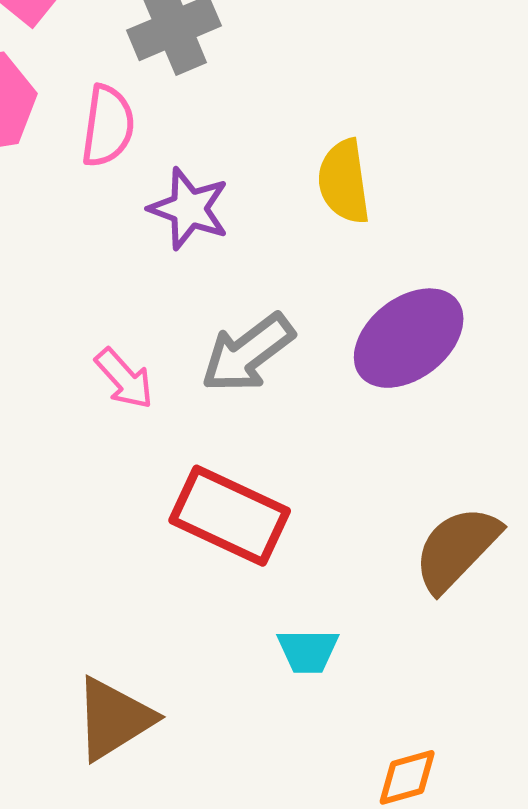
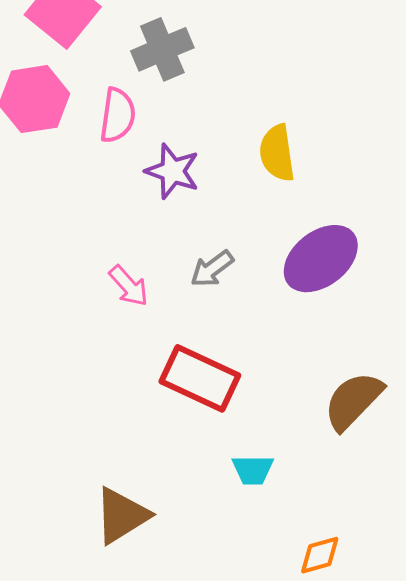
gray arrow: (248, 353) -> (212, 269), size x0.7

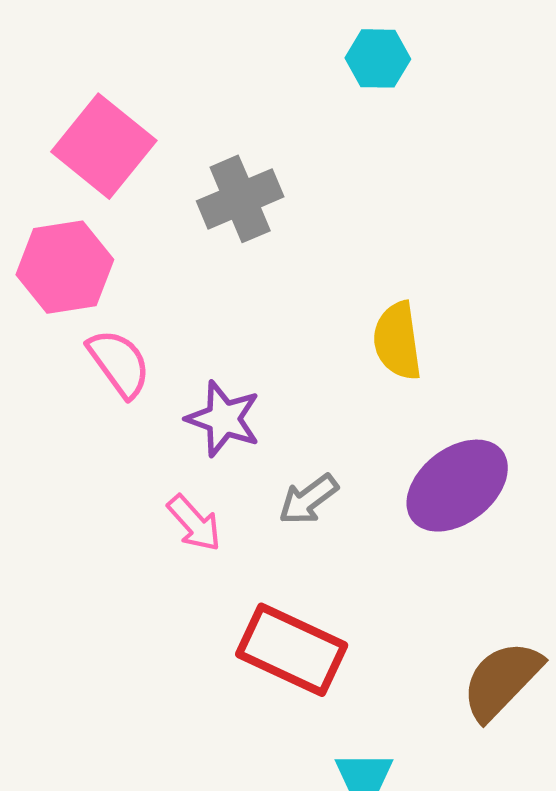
pink semicircle: (118, 115) -> (119, 363), moved, turned -44
purple star: (172, 171) -> (223, 419), moved

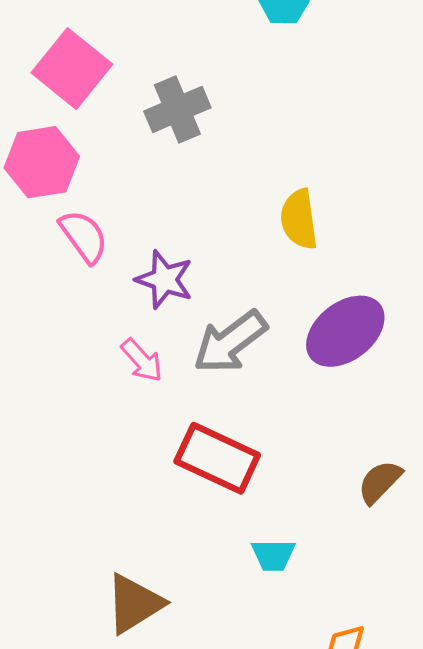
gray arrow: (308, 499) -> (230, 342), size x1.6
brown semicircle: (502, 680) -> (380, 482), size x0.7

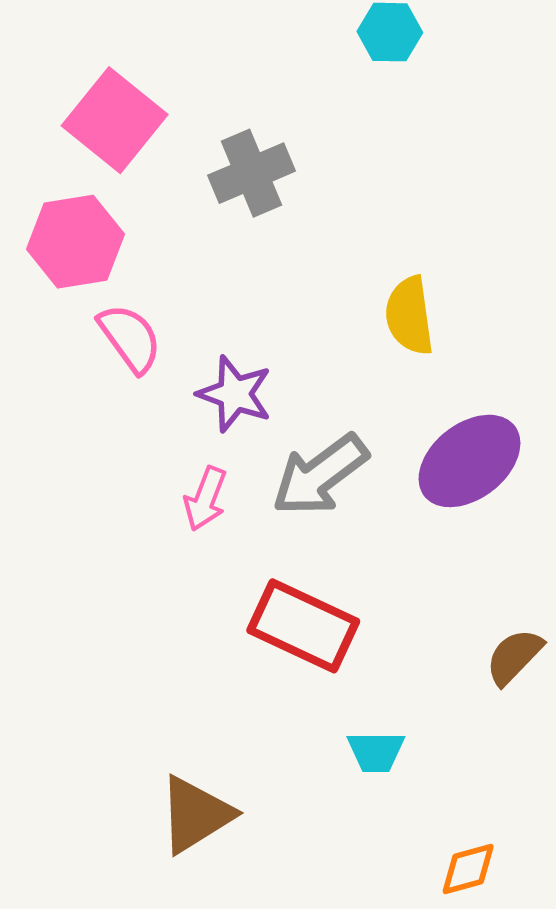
pink arrow: (142, 360) -> (205, 499), turned 63

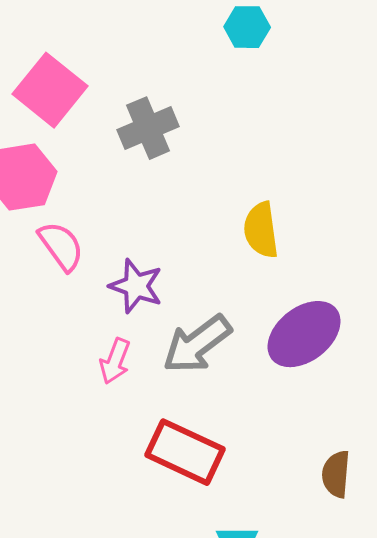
brown semicircle: (514, 657) -> (336, 474), turned -39

